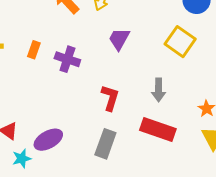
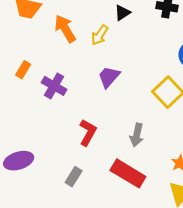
gray rectangle: (105, 144) -> (74, 177), size x0.7

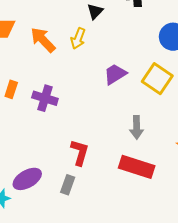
purple trapezoid: (109, 77) -> (115, 74), moved, turned 30
red L-shape: (88, 132) -> (80, 152), moved
gray rectangle: (74, 177) -> (68, 185), moved

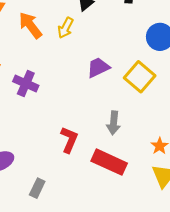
red L-shape: (80, 152) -> (69, 140), moved
gray rectangle: (68, 185) -> (37, 188), moved

